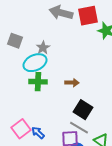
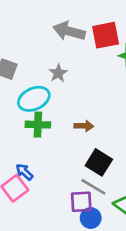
gray star: (43, 48) -> (58, 73), moved
blue arrow: (38, 133) -> (24, 172), moved

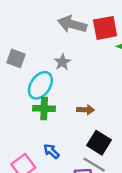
cyan ellipse: (34, 99) -> (40, 85), turned -32
blue arrow: (24, 172) -> (51, 151), moved

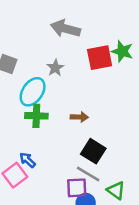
red square: (105, 28) -> (100, 58), moved
blue arrow: (51, 151) -> (28, 160), moved

